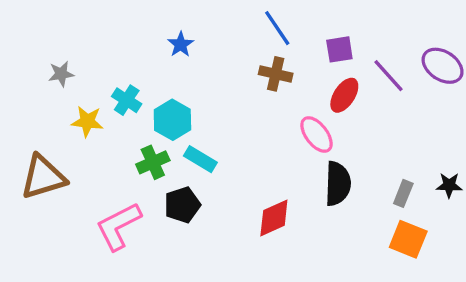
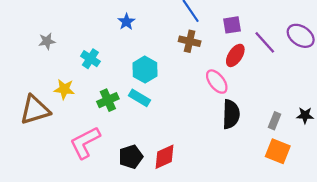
cyan hexagon: (172, 120) -> (145, 70), moved
yellow star: (87, 121) -> (64, 89), moved
black pentagon: (182, 205) -> (131, 157), moved
red diamond: (274, 218) -> (165, 157), moved

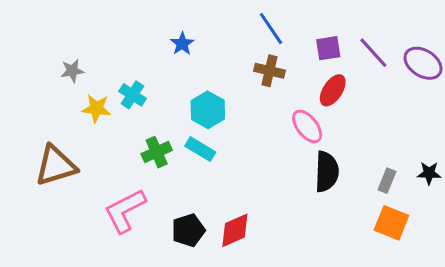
purple line: (265, 42) -> (373, 53), moved
yellow star: (64, 89) -> (96, 108), moved

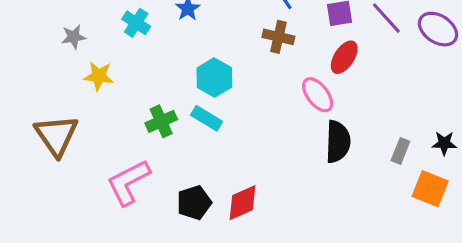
cyan cross: (133, 95) -> (136, 23), moved
brown triangle: (56, 166) -> (56, 135), turned -48
orange square: (391, 223) -> (430, 189), moved

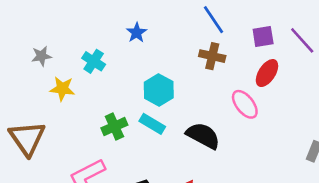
cyan cross: (136, 23) -> (94, 61), moved
black semicircle: (338, 142) -> (203, 136), moved, turned -64

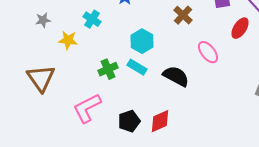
gray star: (41, 56) -> (43, 20), moved
brown cross: (212, 56) -> (183, 15), turned 30
red ellipse: (267, 73) -> (240, 28), moved

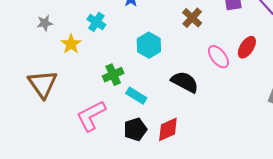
red ellipse: (240, 28) -> (247, 47), moved
yellow star: (68, 40) -> (71, 44), turned 30
cyan rectangle: (137, 67) -> (136, 96), moved

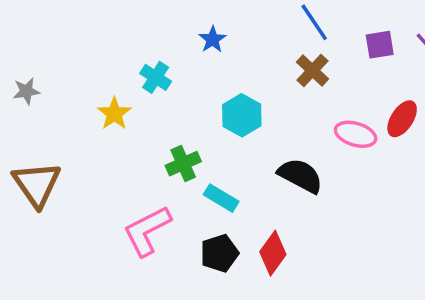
gray star: (45, 23) -> (26, 91), moved
pink ellipse: (218, 57) -> (356, 134), turned -35
brown triangle: (43, 84) -> (37, 184), moved
red diamond: (168, 129) -> (273, 253), turned -30

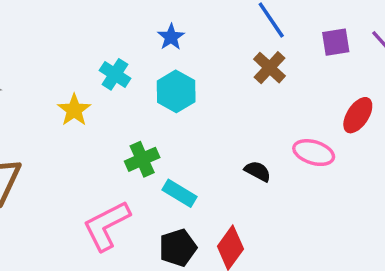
cyan hexagon: (242, 115) -> (176, 91), moved
pink ellipse: (356, 134) -> (314, 153), moved
black semicircle: (300, 176) -> (258, 171), size x0.6

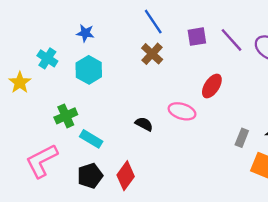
blue star: (171, 37) -> (85, 33), turned -30

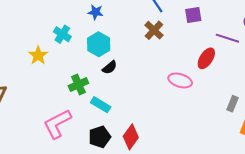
purple line: (231, 40) -> (227, 38), moved, turned -30
black semicircle: (144, 124) -> (110, 67), moved, turned 112

